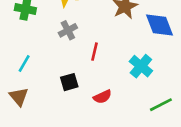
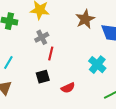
red line: (94, 52) -> (51, 53), moved

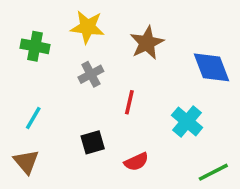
brown star: (85, 19) -> (147, 43), moved
red line: (51, 53) -> (129, 102), moved

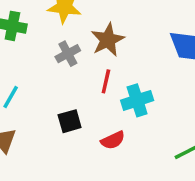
brown star: (147, 43) -> (108, 40), moved
cyan cross: (187, 121) -> (137, 100), moved, turned 32

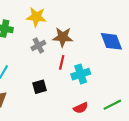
brown star: (108, 40) -> (63, 37), turned 30
red semicircle: (113, 140) -> (81, 108), moved

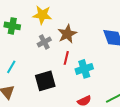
brown star: (63, 37) -> (67, 34), turned -30
black square: (39, 87) -> (45, 81), size x1.5

